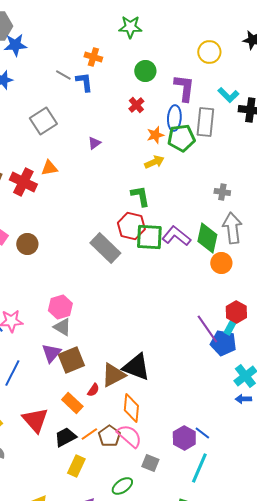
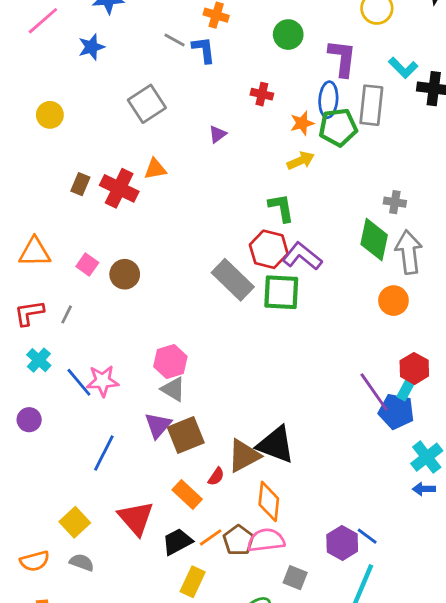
red cross: (136, 105) -> (262, 94), moved, turned -35
purple L-shape: (176, 236) -> (302, 256), moved
green square: (149, 237) -> (281, 292), moved
green diamond: (207, 238) -> (374, 240), moved
pink semicircle: (129, 436) -> (266, 540), turned -48

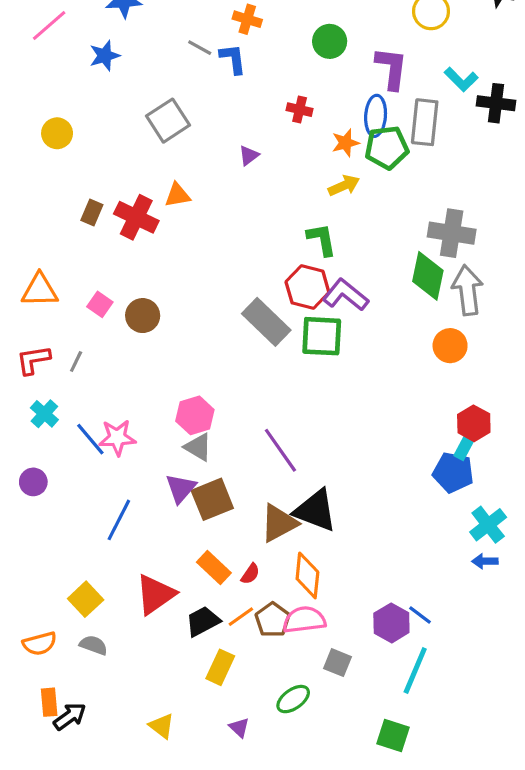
gray cross: (395, 202) -> (452, 233), size x1.8
purple line: (374, 392) -> (280, 450), moved
red semicircle: (216, 477) -> (250, 574), moved
red triangle: (136, 518) -> (155, 594), turned 36

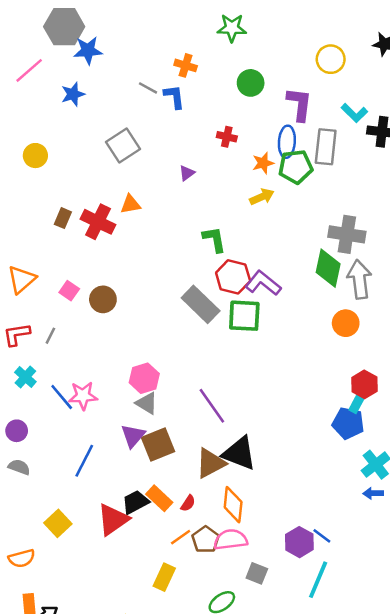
green L-shape: (322, 239) -> (214, 239), moved
orange triangle: (40, 290) -> (22, 279), turned -40
black trapezoid: (203, 621) -> (135, 502), moved
gray semicircle: (93, 645) -> (19, 467), moved

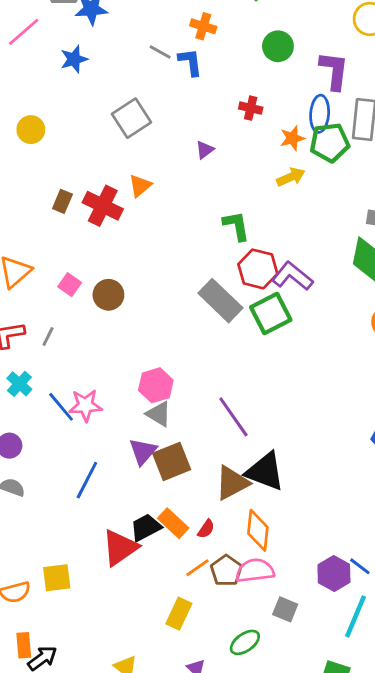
orange triangle: (130, 204) -> (140, 186), turned -30
green square: (244, 316) -> (271, 313), turned -30
yellow square: (58, 523) -> (57, 578), moved, turned 36

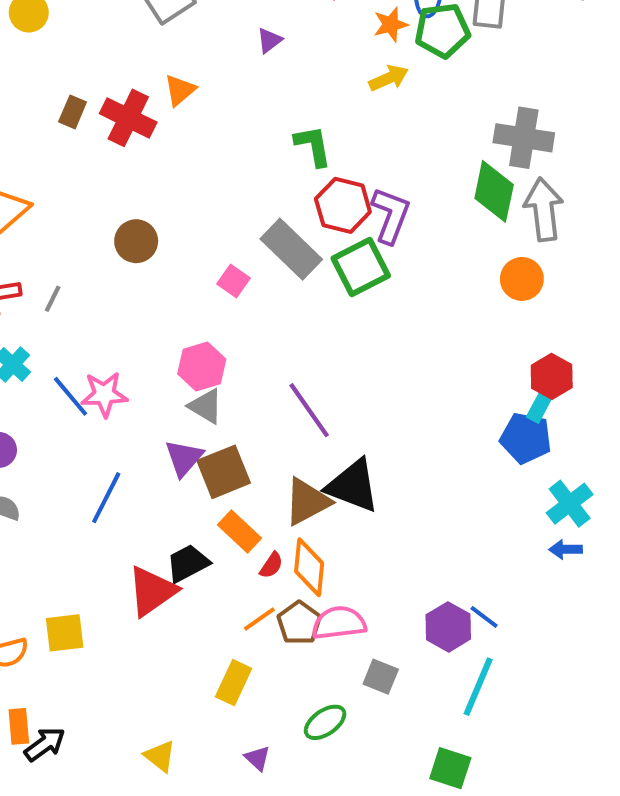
purple L-shape: (292, 276) -> (391, 215), turned 72
pink square: (70, 285) -> (234, 281), moved
orange rectangle: (173, 523) -> (240, 531), moved
orange diamond: (258, 530) -> (309, 567), moved

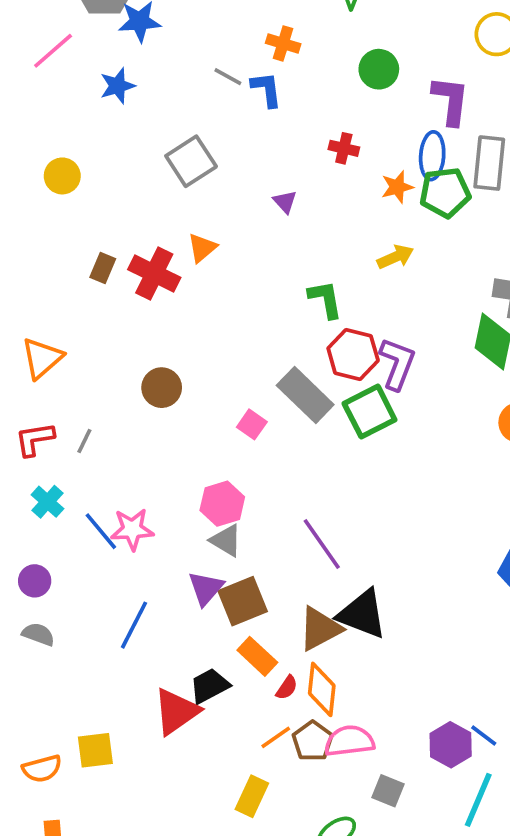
purple triangle: (269, 40) -> (285, 202), turned -35
yellow arrow: (389, 78) -> (395, 257), moved

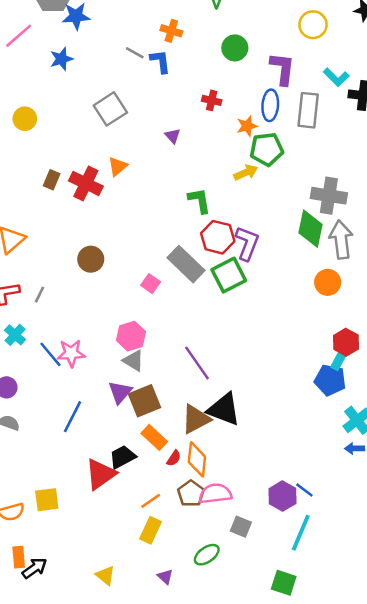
green pentagon: (445, 193) -> (267, 149), moved
orange line: (276, 737) -> (151, 501), moved

